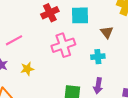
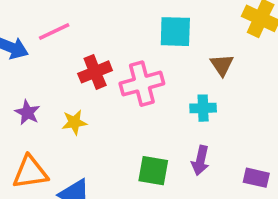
red cross: (50, 13) -> (95, 72), moved
pink line: (14, 40) -> (54, 31), moved

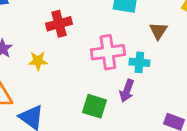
pink cross: (142, 84) -> (108, 52), moved
purple arrow: (200, 160) -> (127, 91), moved

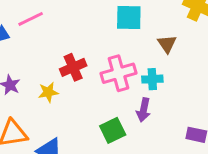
red cross: (59, 24) -> (73, 67), moved
green square: (95, 106) -> (113, 130), turned -35

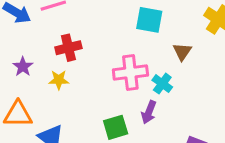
red cross: (73, 67) -> (68, 48), moved
cyan cross: (152, 79) -> (162, 84), turned 30

